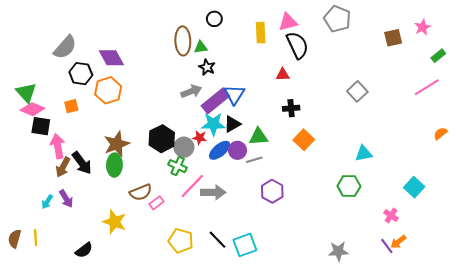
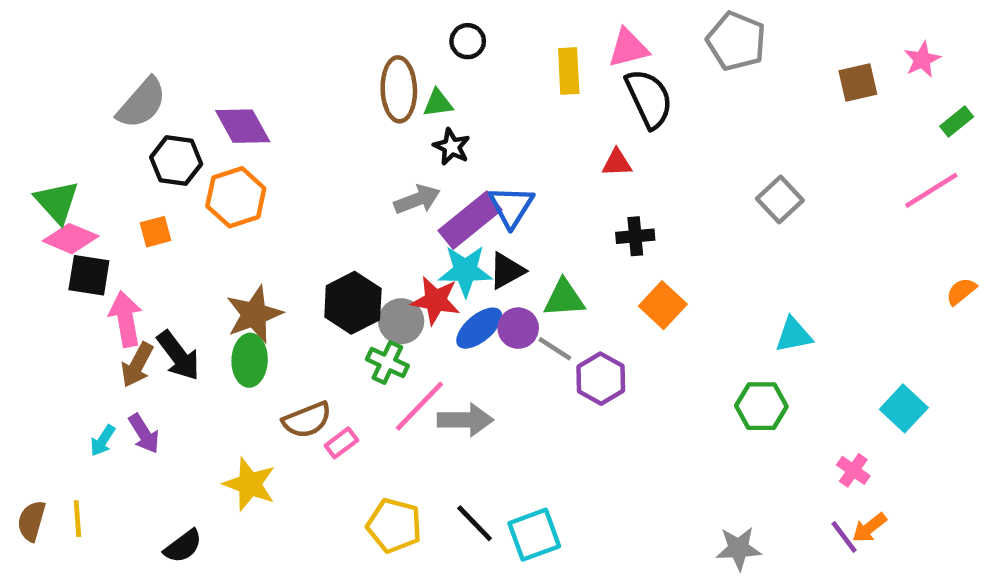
red star: (200, 138) -> (436, 301), size x1.5
gray line: (254, 160) -> (555, 349), turned 49
purple hexagon: (272, 191) -> (601, 379), moved

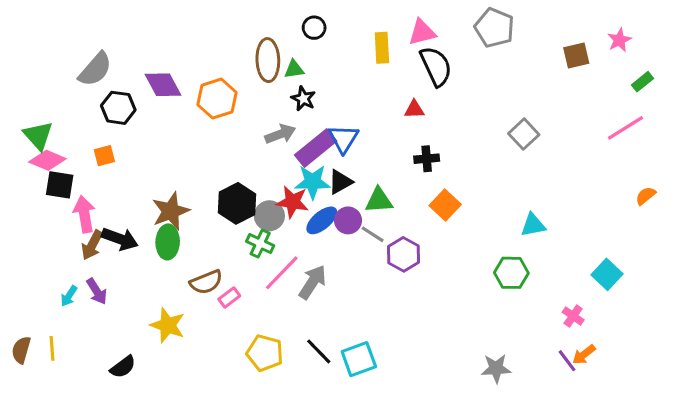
orange hexagon: (236, 197) -> (217, 99), moved
black arrow: (178, 356) -> (120, 239), turned -33
gray arrow: (465, 420) -> (313, 282), turned -57

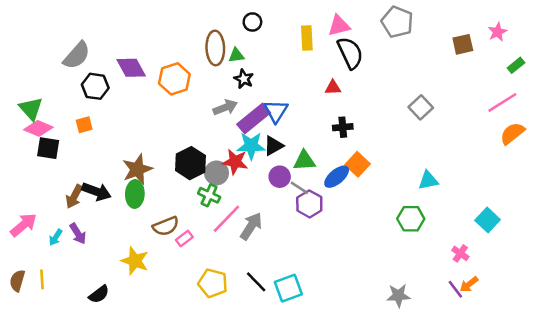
orange semicircle: (646, 196) -> (512, 133), moved, size x1.5
pink arrow: (84, 214) -> (23, 225), moved, turned 60
blue ellipse: (322, 220) -> (337, 177), moved
purple hexagon: (404, 254) -> (309, 204), moved

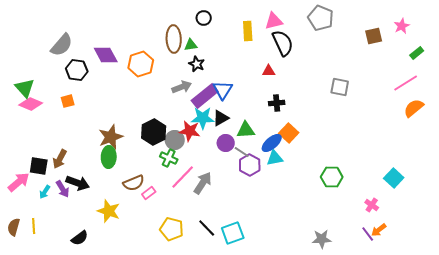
gray square: (421, 107) -> (340, 87), turned -36
black square: (48, 148) -> (39, 166), moved
cyan triangle: (428, 180) -> (275, 158), moved
black arrow: (96, 192) -> (78, 183), moved

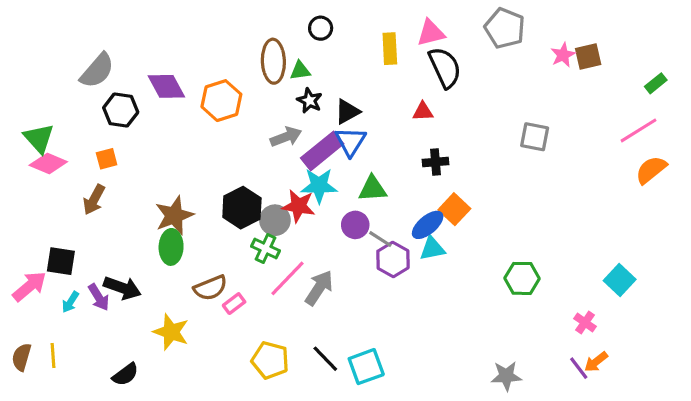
pink star: (402, 26) -> (563, 55), moved
black triangle: (221, 118) -> (347, 112), moved
green triangle: (246, 130) -> (373, 189), moved
brown arrow: (60, 159) -> (94, 200), moved

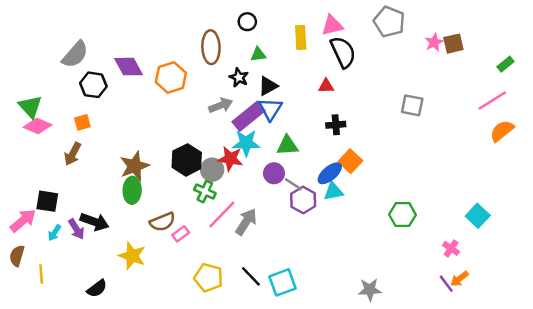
green triangle: (300, 71) -> (258, 54), moved
brown semicircle: (22, 357) -> (17, 256), moved
gray star: (506, 376) -> (370, 290), moved

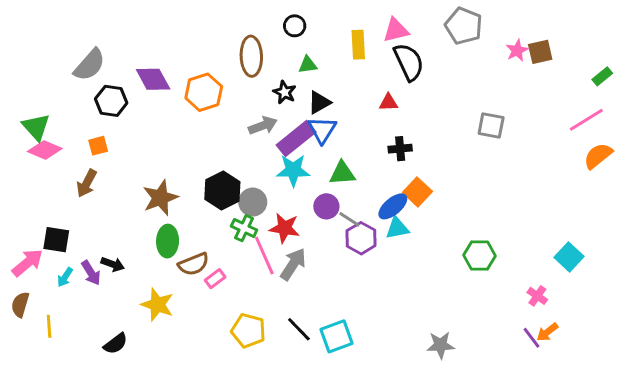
red star: (230, 159) -> (285, 228), moved
green ellipse: (132, 190) -> (168, 241), moved
pink line: (222, 215) -> (264, 255), turned -68
black arrow: (95, 222) -> (113, 264), size x0.7

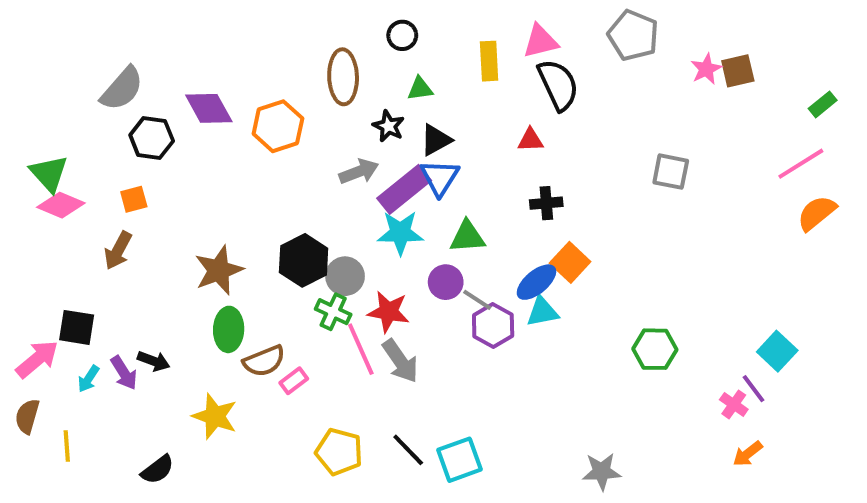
gray arrow: (293, 264) -> (400, 361), turned 112
purple line: (532, 338) -> (754, 389), moved

